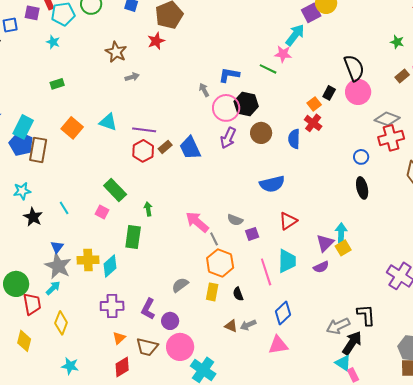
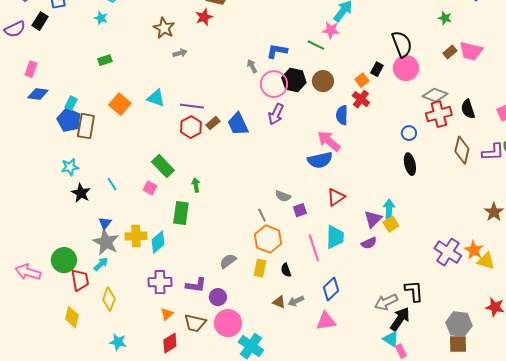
cyan rectangle: (23, 127) -> (71, 103), size x0.6
brown circle: (261, 133) -> (323, 81), moved
pink arrow: (197, 222) -> (329, 141), moved
purple L-shape: (148, 309) -> (196, 285), turned -110

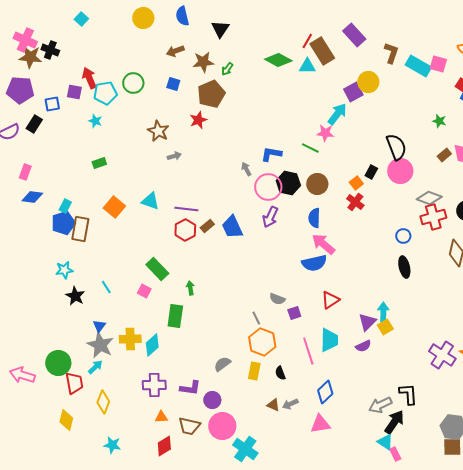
blue semicircle: (342, 115) -> (314, 218), moved
blue pentagon: (69, 120) -> (63, 223), turned 30
orange triangle: (167, 314) -> (161, 417), turned 40

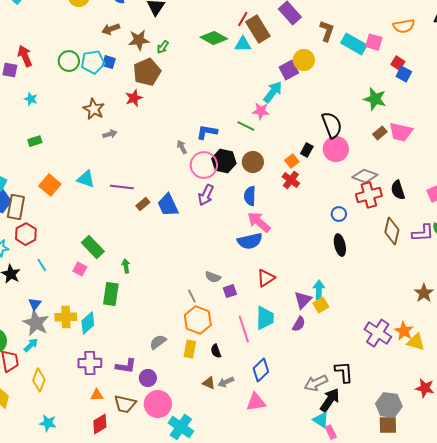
cyan pentagon: (105, 93) -> (93, 62), moved
green star: (439, 121) -> (375, 99), size x1.6
red hexagon: (185, 230) -> (26, 234), moved
purple semicircle: (363, 346) -> (299, 324), turned -35

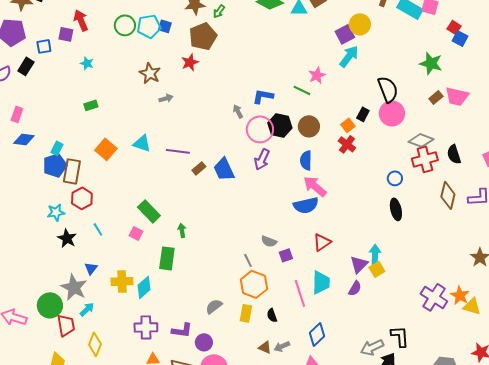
cyan arrow: (273, 92) -> (349, 56), moved
pink star: (261, 111) -> (317, 75), turned -30
gray star: (36, 323) -> (74, 287), moved

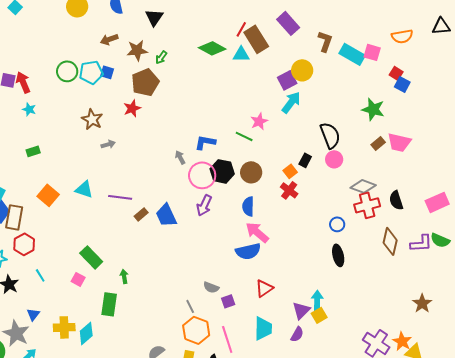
red arrow: (81, 20) -> (23, 82), moved
pink circle: (392, 113) -> (334, 159), size x0.7
pink line: (300, 293) -> (227, 339), moved

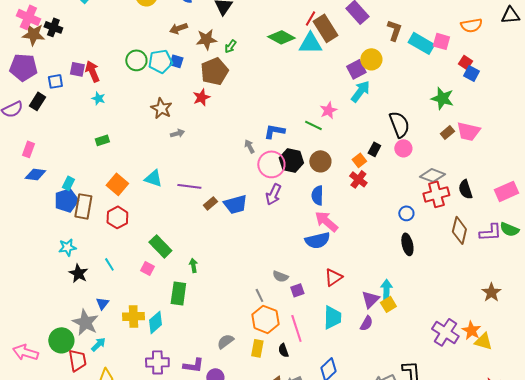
cyan triangle: (241, 54) -> (310, 43), size x1.4
blue trapezoid: (166, 215) -> (235, 204), turned -80
red hexagon: (24, 244) -> (117, 217), moved

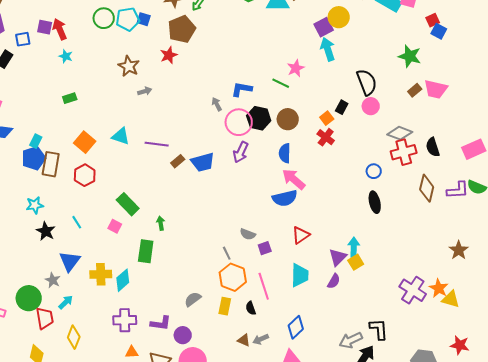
red square: (465, 62) -> (433, 20), turned 32
cyan arrow: (360, 91) -> (328, 49), turned -55
blue triangle: (102, 303) -> (70, 261), size x1.6
gray star: (85, 322) -> (53, 280), size x0.6

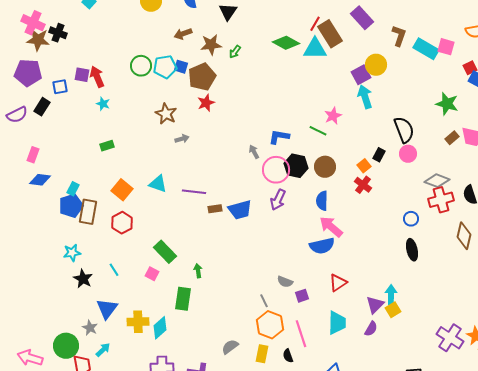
brown pentagon: (182, 29) -> (202, 77), moved
brown rectangle: (178, 161) -> (215, 209), turned 32

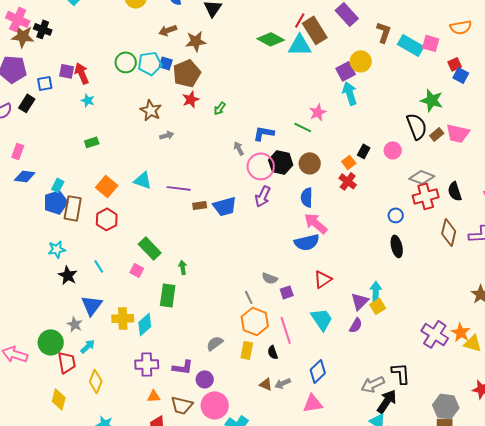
green arrow: (235, 52) -> (220, 108), moved
black semicircle: (404, 130) -> (417, 126), moved
cyan trapezoid: (337, 323) -> (322, 319), turned -35

